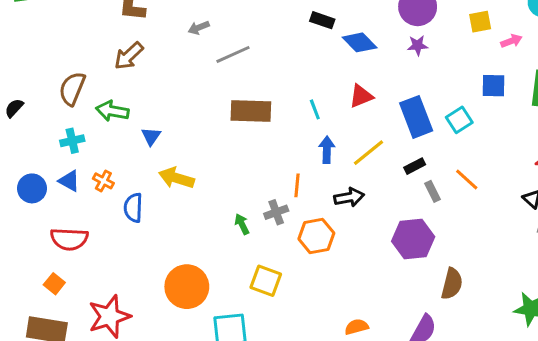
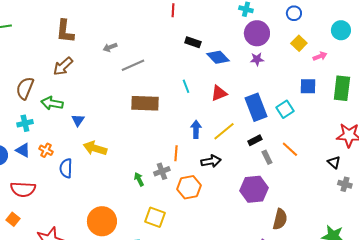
yellow square: (480, 22) -> (299, 43), turned -35
cyan line: (315, 109) -> (186, 86), moved

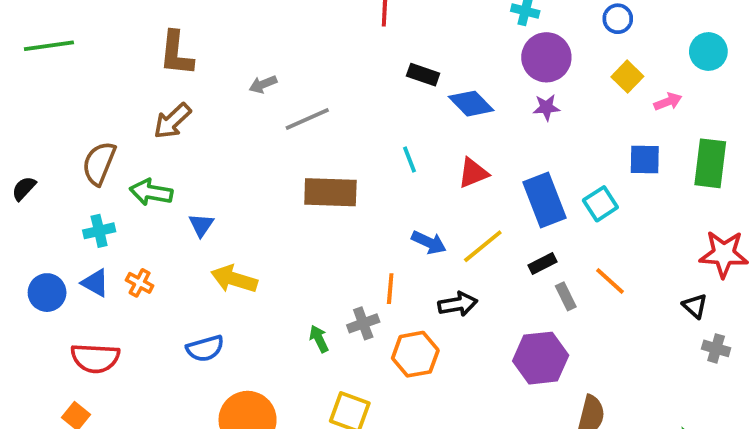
blue arrow: (196, 129) -> (429, 242), turned 114
blue semicircle: (66, 168) -> (205, 348), moved, turned -108

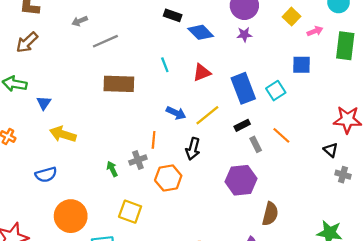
green rectangle: (710, 163) -> (345, 46), moved
black arrow: (458, 304) -> (193, 149), turned 115

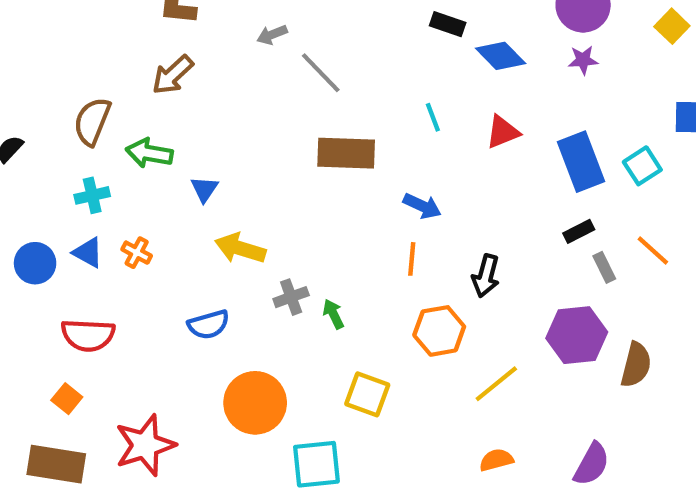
gray line: (105, 41) -> (321, 73), turned 70
blue arrow: (176, 113) -> (422, 206), moved
yellow line: (207, 115) -> (496, 384), moved
gray cross: (138, 160) -> (291, 297), moved
brown semicircle: (270, 214) -> (636, 365), moved

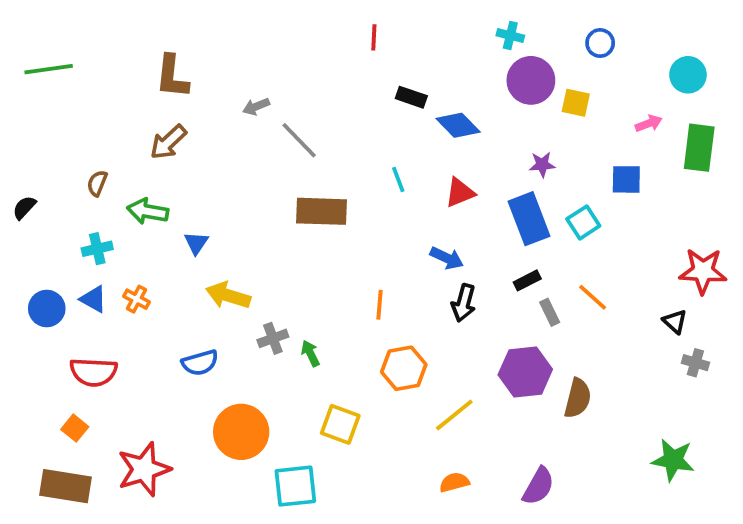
yellow square: (672, 26) -> (576, 103), moved, turned -32
purple star: (583, 60) -> (542, 165), moved
brown semicircle: (92, 121) -> (97, 183), size x0.6
blue arrow: (422, 206) -> (447, 258), moved
black arrow: (486, 276) -> (464, 303), moved

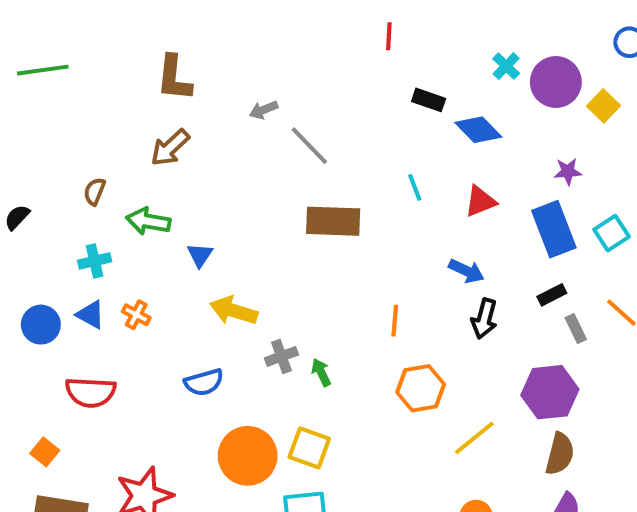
cyan cross: (510, 36) -> (506, 66), moved, turned 30
yellow square: (576, 103) -> (604, 106), turned 32
brown semicircle: (578, 398) -> (560, 454), moved
yellow square: (340, 424) -> (309, 448), moved
orange square: (75, 428) -> (45, 452), moved

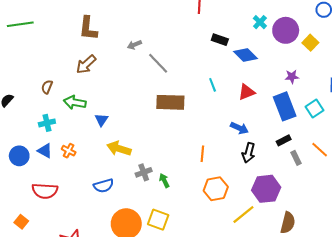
purple hexagon: (550, 392) -> (266, 189), moved

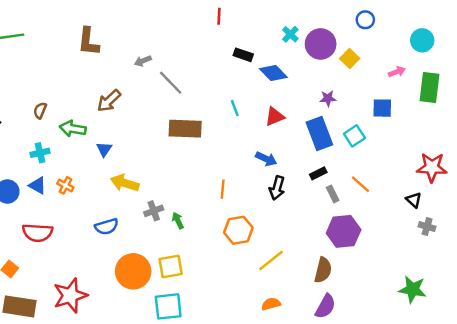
brown arrow: (86, 64) -> (109, 101), moved
purple hexagon: (266, 189) -> (344, 231), moved
yellow square: (158, 220) -> (171, 266), turned -30

